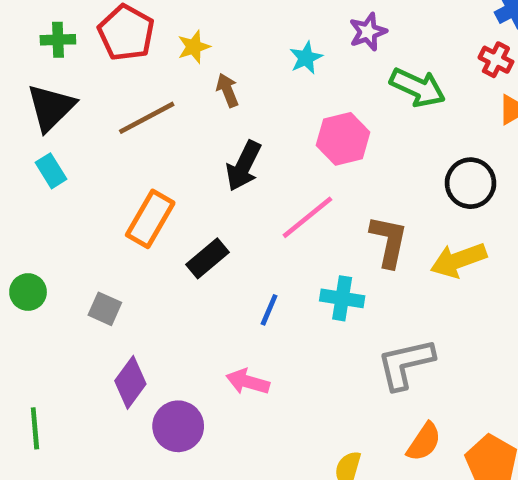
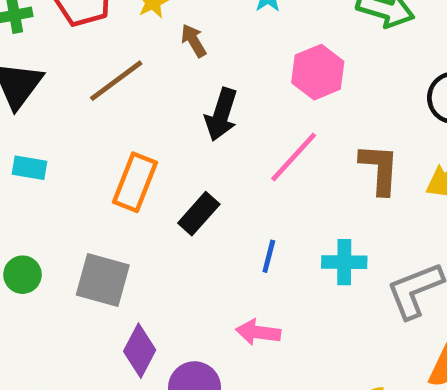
cyan rectangle: (51, 171) -> (30, 168), moved, turned -40
cyan cross: (342, 298) -> (344, 262), moved
gray square: (105, 309) -> (103, 280), size x1.6

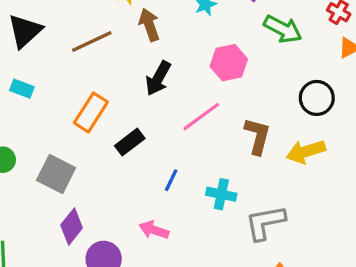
brown arrow: (194, 41) -> (149, 25), size x1.4

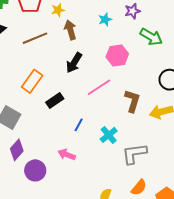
cyan cross: (221, 194) -> (109, 135), turned 36

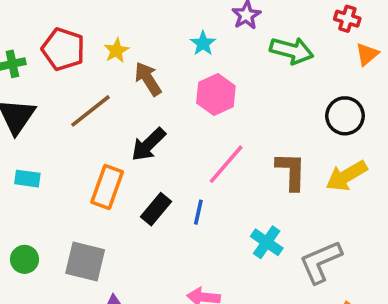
pink hexagon: (117, 55) -> (216, 94), moved
black arrow: (74, 63) -> (148, 145), moved, turned 30
blue line: (79, 125) -> (198, 212), moved

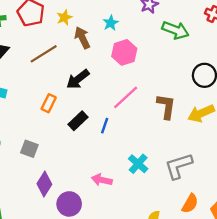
cyan star: (203, 43) -> (111, 23), moved
orange rectangle: (107, 187) -> (49, 103), size x0.7
cyan cross: (267, 242) -> (138, 164), moved
gray square: (85, 261) -> (29, 149), size x0.7

